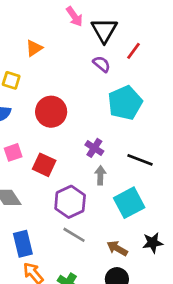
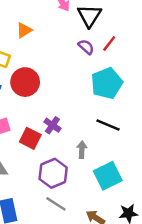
red line: (133, 51) -> (109, 44), moved
red circle: (51, 112) -> (25, 82), moved
purple cross: (94, 148) -> (52, 125), moved
black line: (140, 160) -> (108, 125), moved

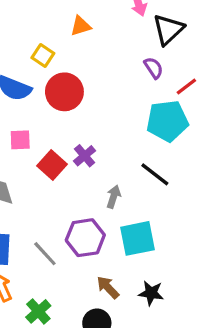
red line: (109, 44) -> (186, 87), moved
purple hexagon: (53, 173) -> (85, 238), moved
gray line: (56, 204) -> (45, 254), moved

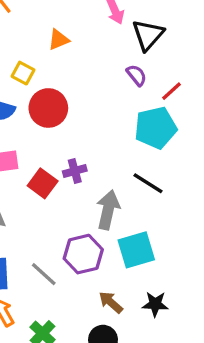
purple cross: (85, 156) -> (75, 171), turned 30
gray arrow: (114, 197) -> (108, 210), size x1.6

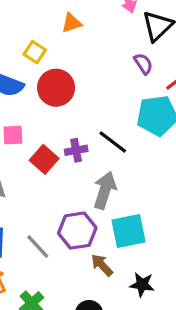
black line: (148, 183) -> (113, 142), moved
brown arrow: (111, 302) -> (102, 265), moved

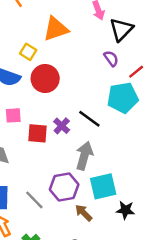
orange triangle: (72, 23) -> (56, 29), size x1.6
purple cross: (76, 150) -> (62, 126), turned -35
red square: (44, 159) -> (37, 133), turned -35
black star: (142, 285) -> (125, 210), moved

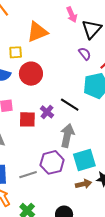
yellow square: (28, 52) -> (16, 52), turned -32
gray line: (34, 200) -> (28, 175), turned -60
brown arrow: (84, 213) -> (83, 184), moved, turned 126

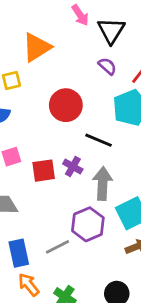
red circle: (31, 74) -> (66, 105), moved
purple cross: (47, 112) -> (73, 167), moved

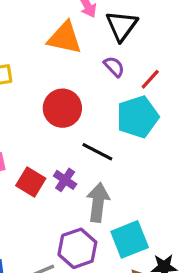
orange triangle: (37, 47) -> (65, 38), moved, turned 40
red square: (44, 171) -> (31, 182), turned 35

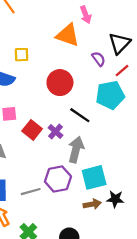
black triangle: (122, 26) -> (119, 43), moved

